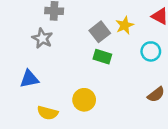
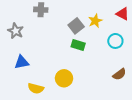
gray star: (42, 38) -> (16, 31), moved

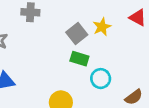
cyan circle: (115, 41) -> (101, 79), moved

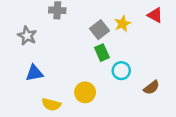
green rectangle: (79, 59) -> (102, 53), turned 49

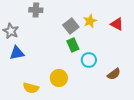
red triangle: (155, 15) -> (117, 24), moved
blue triangle: (34, 73) -> (17, 53), moved

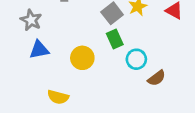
brown semicircle: (114, 74) -> (157, 78), moved
yellow circle: (59, 78) -> (82, 58), moved

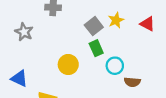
blue triangle: (39, 50) -> (19, 78), moved, turned 36
brown semicircle: (157, 78) -> (132, 82), turned 42

